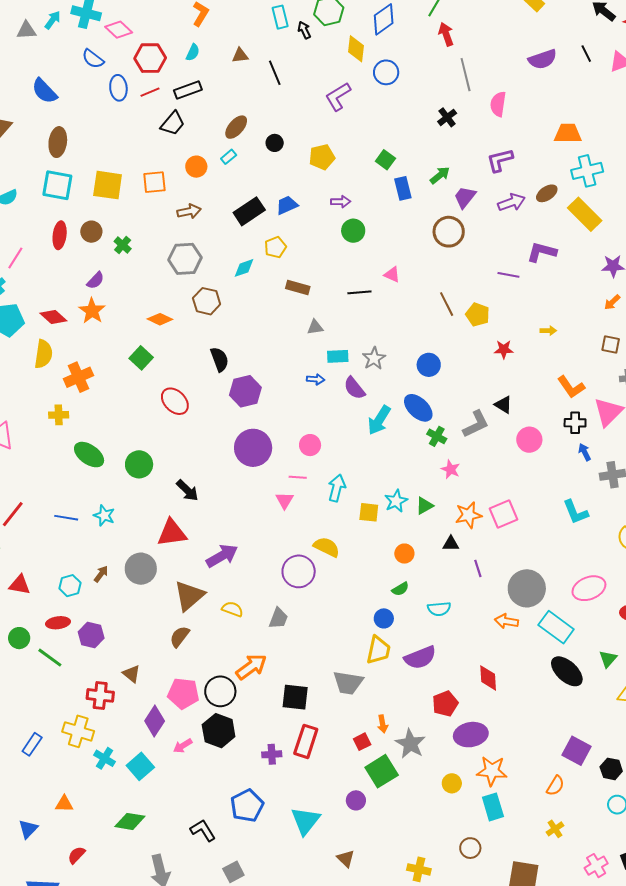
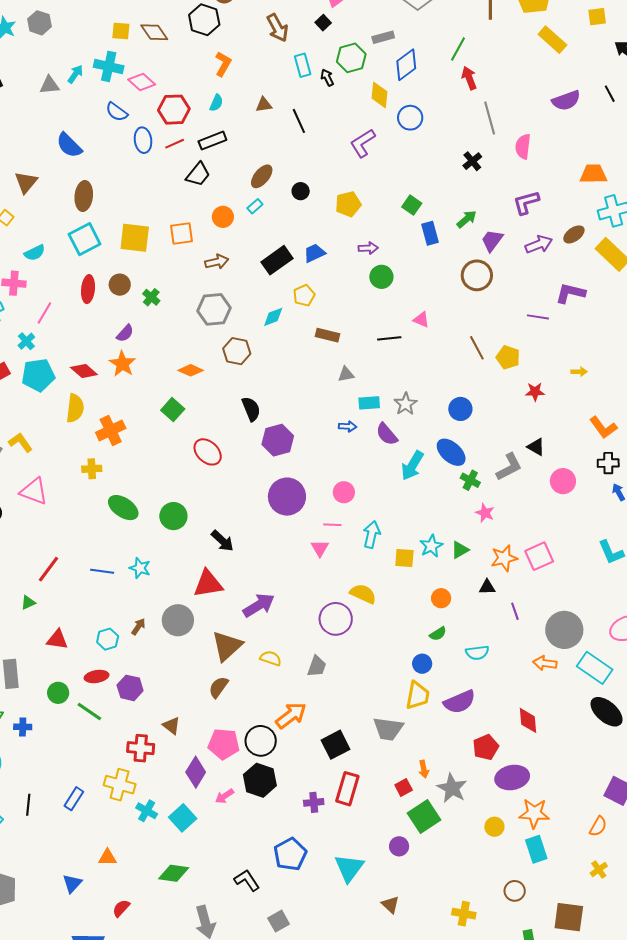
cyan square: (57, 185) -> (85, 239), turned -36
black square: (295, 697) -> (336, 745), turned -32

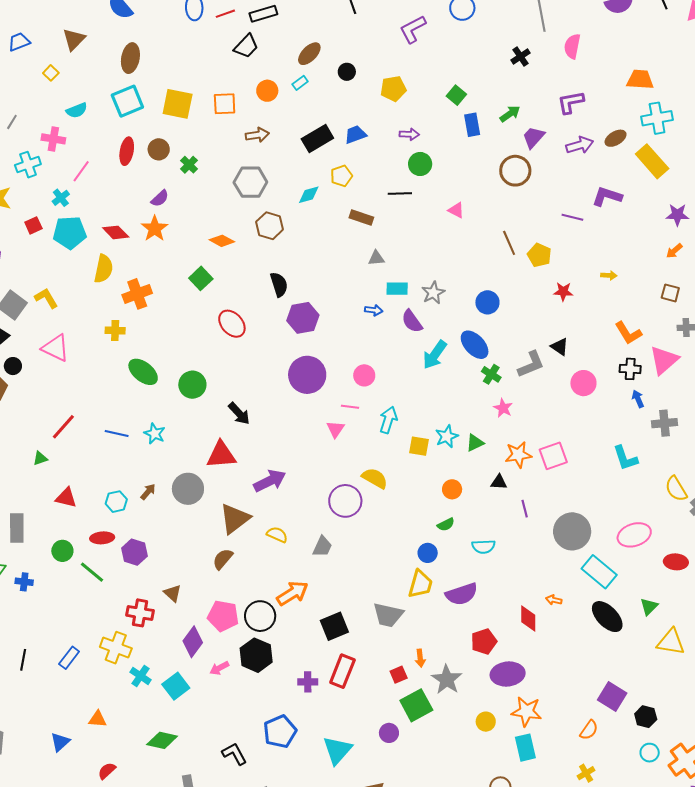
black line: (389, 338) -> (400, 194), moved
orange arrow: (545, 663) -> (554, 600), moved, size x0.7

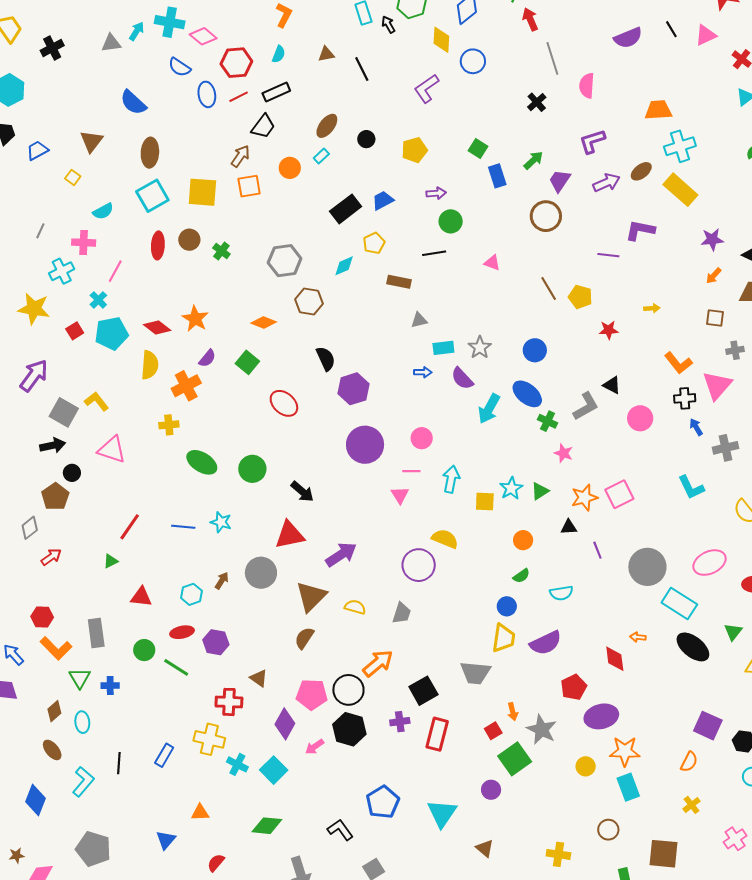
brown arrow: (257, 135) -> (240, 156), moved, turned -40
purple semicircle: (160, 198) -> (207, 358), moved
purple cross: (308, 682) -> (400, 722), moved

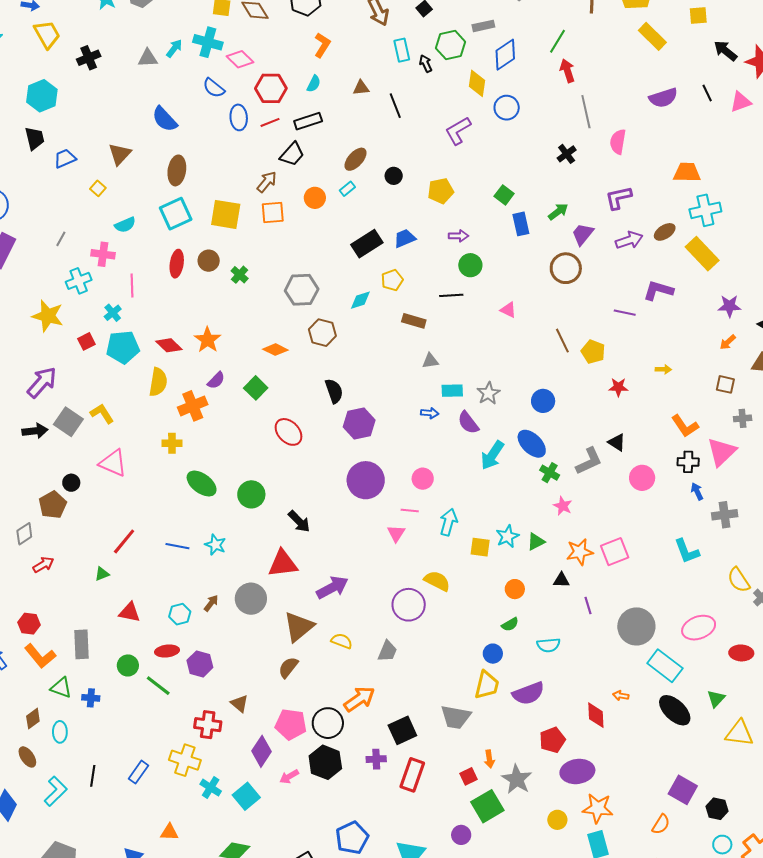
pink line: (115, 271) -> (132, 285), turned -35
black arrow: (53, 445) -> (35, 431), moved
green triangle: (80, 678) -> (61, 688), turned -45

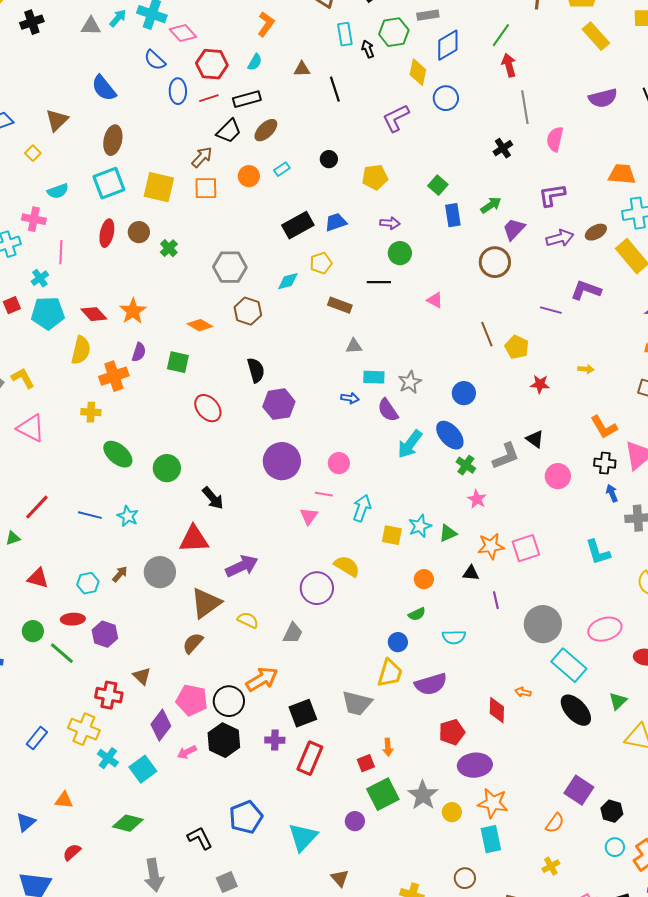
brown ellipse: (356, 159) -> (266, 130), moved
purple semicircle: (216, 380) -> (139, 352), turned -30
green square: (256, 388) -> (178, 362), turned -35
gray star: (517, 779) -> (423, 795), moved

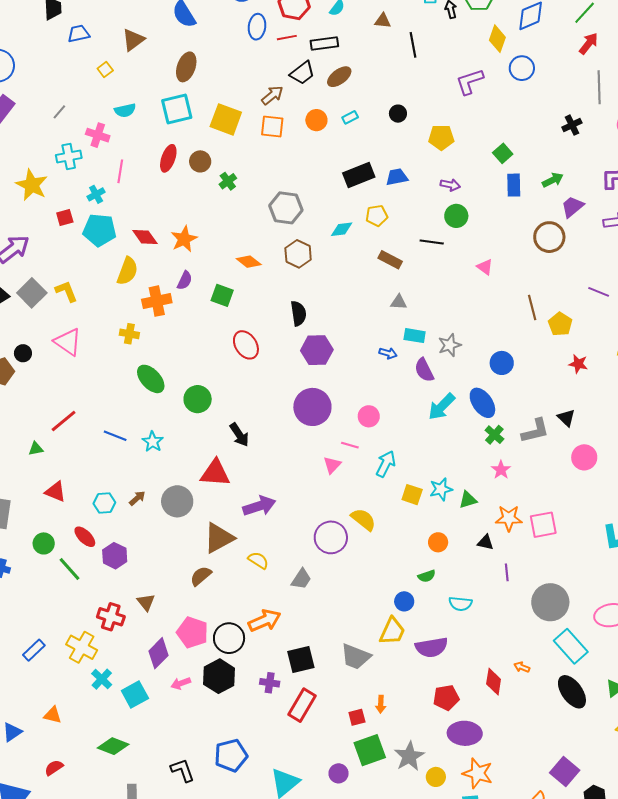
red arrow: (509, 65) -> (589, 44), turned 45
red ellipse: (73, 619) -> (85, 537), turned 40

